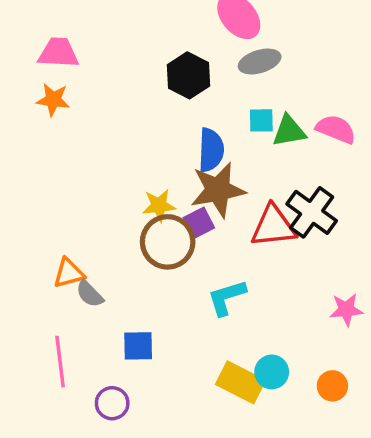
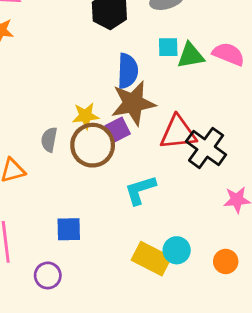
black cross: (312, 212) -> (206, 148), moved
gray semicircle: (90, 294) -> (49, 140), moved, turned 55

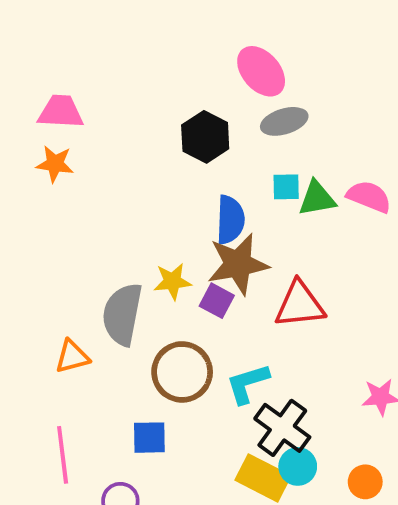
purple square: (118, 130) -> (217, 301), turned -35
gray semicircle: (49, 140) -> (122, 314), size x1.8
brown circle: (93, 145) -> (182, 372), moved
black cross: (206, 148) -> (282, 428), moved

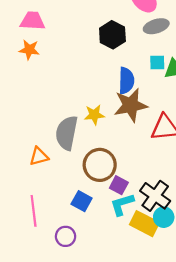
purple square: (217, 301) -> (119, 185), moved
cyan L-shape: (248, 384) -> (122, 204), moved
blue square: (149, 438) -> (82, 201), turned 30

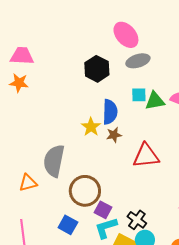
brown star: (131, 105) -> (114, 135), size x0.5
yellow star: (94, 115) -> (91, 127), moved, turned -30
black cross: (155, 196) -> (137, 220), size x0.7

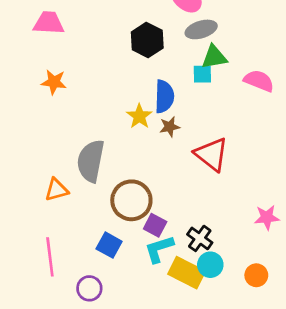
orange star: (19, 83) -> (54, 82), moved
green triangle: (155, 101) -> (214, 57), moved
red triangle: (146, 156) -> (212, 154), turned 44

